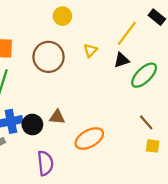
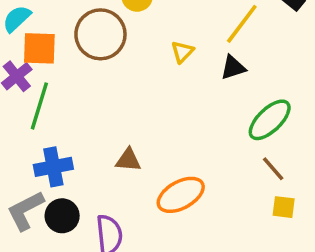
brown circle: (49, 57) -> (100, 34), moved
green ellipse: (144, 75) -> (270, 120), moved
black circle: (32, 125) -> (62, 216), moved

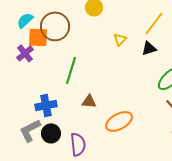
brown circle: (100, 34) -> (55, 26), moved
green line: (39, 106) -> (71, 70), moved

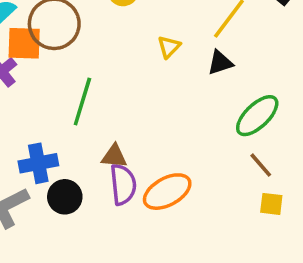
black circle: (51, 133) -> (65, 197), moved
purple semicircle: (78, 144) -> (123, 184), moved

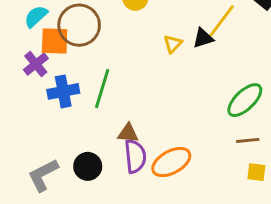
black triangle: (220, 63) -> (203, 38), moved
blue cross: (38, 163) -> (63, 91), moved
brown line: (261, 165) -> (248, 140), turned -55

